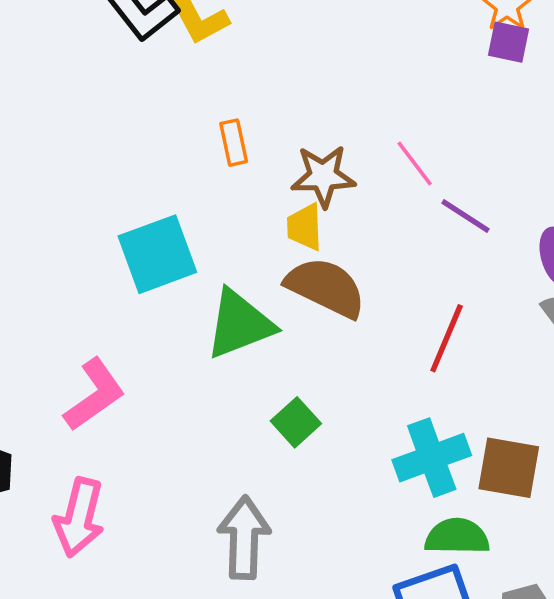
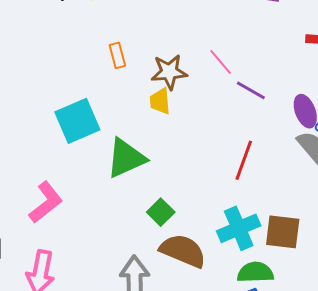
brown semicircle: (326, 287) -> (183, 251), moved

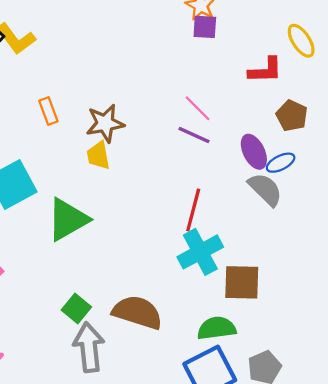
pink line: (221, 62) -> (197, 108), moved
green square: (161, 212) -> (76, 309), moved
cyan cross: (239, 228) -> (200, 252), moved

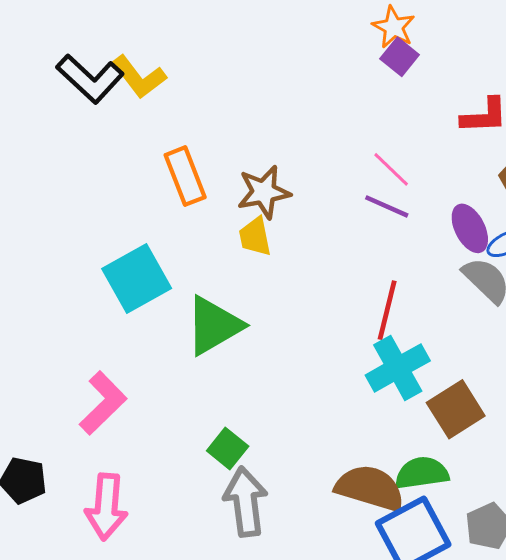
purple square: (205, 27) -> (400, 57), turned 36
orange rectangle: (48, 111) -> (185, 176), size x1.5
brown square: (242, 282) -> (456, 409), turned -33
brown semicircle: (137, 312) -> (370, 488), moved

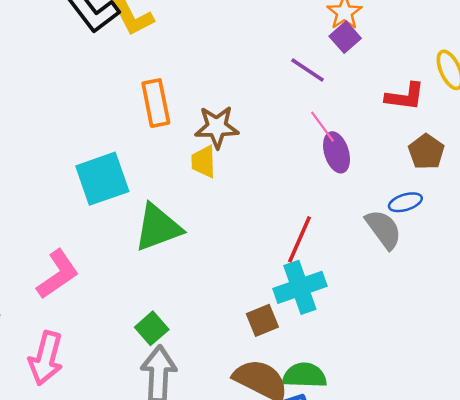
purple line: (387, 206) -> (308, 70), moved
purple ellipse: (470, 228) -> (337, 152), moved
brown square: (456, 409) -> (262, 320), moved, size x0.7

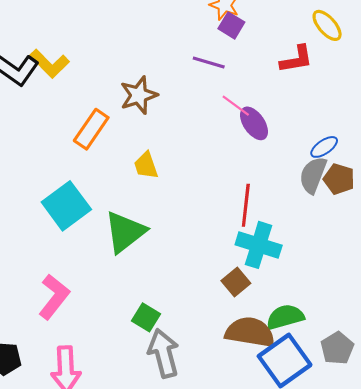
orange rectangle: (156, 103) -> (91, 129), turned 63
brown star: (217, 127) -> (139, 95), moved
brown pentagon: (426, 152) -> (339, 179), moved
gray semicircle: (384, 229) -> (313, 175), turned -105
cyan cross: (300, 287) -> (259, 245), turned -36

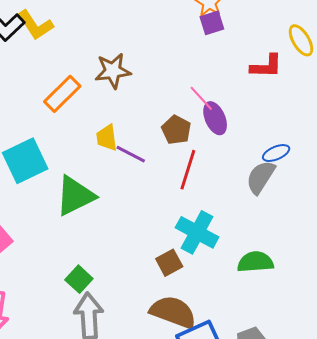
purple square: (231, 25) -> (212, 23), turned 30
purple line: (209, 62) -> (131, 154), moved
brown pentagon: (339, 179) -> (176, 130), moved
red line: (246, 205) -> (188, 170), moved
green semicircle: (285, 317) -> (255, 262), moved

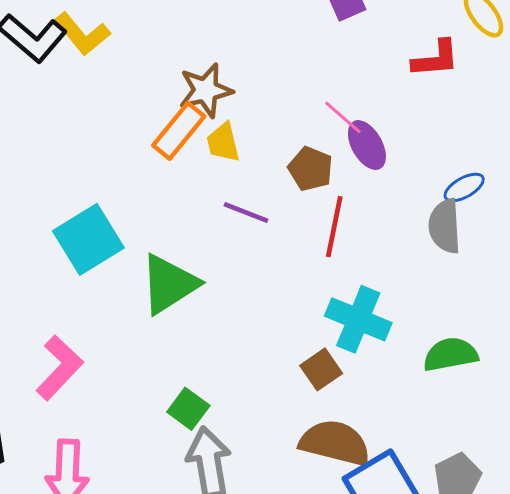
orange rectangle: (62, 94) -> (179, 131), moved
yellow trapezoid: (107, 138) -> (223, 142), moved
gray semicircle: (261, 177) -> (445, 226), turned -30

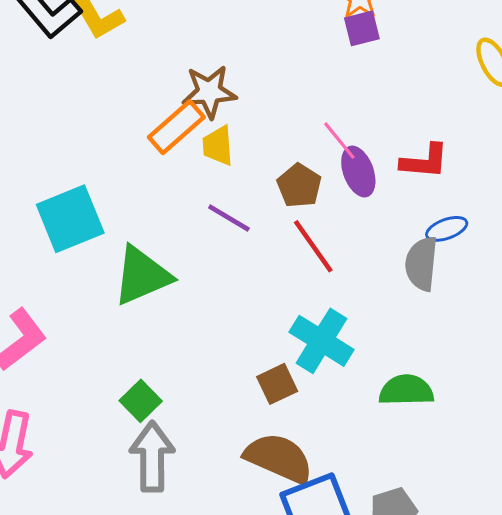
red L-shape: (436, 59) -> (425, 161), moved
red line: (334, 227) -> (313, 246), turned -56

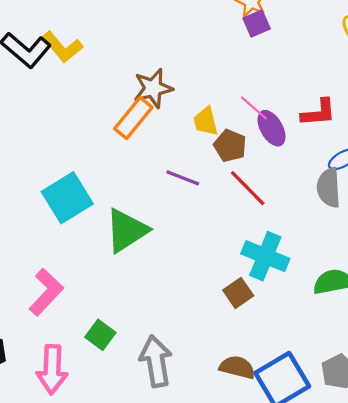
yellow trapezoid: (218, 146) -> (206, 121), moved
green square: (141, 401) -> (100, 335), moved
brown semicircle: (279, 458) -> (237, 367), moved, size x0.7

